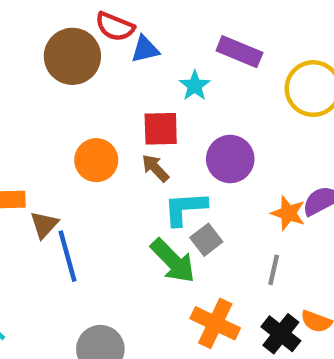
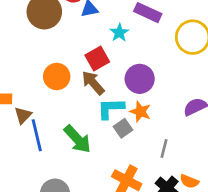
red square: (161, 129) -> (97, 59), turned -30
brown arrow: (155, 168) -> (93, 83), size x1.4
orange star: (288, 213) -> (140, 112), moved
green arrow: (173, 261) -> (77, 139), moved

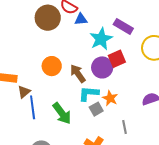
cyan star: (119, 33) -> (101, 39), size x1.6
red square: (97, 59) -> (117, 59), moved
purple circle: (140, 79) -> (102, 67), moved
gray line: (164, 148) -> (125, 127), turned -32

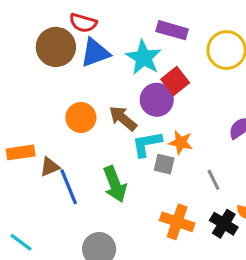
blue triangle: (81, 19) -> (95, 53), moved, size x1.5
brown triangle: (24, 92) -> (50, 167), turned 32
gray square: (96, 109) -> (164, 164), turned -32
green arrow: (62, 113) -> (115, 184), turned 30

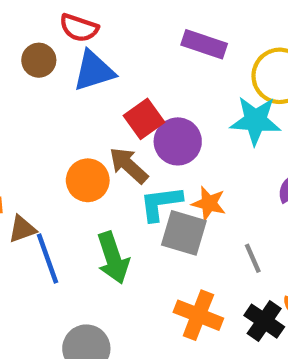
brown circle: (56, 47) -> (39, 60), size x0.6
cyan star: (144, 58) -> (255, 121), moved, turned -30
red square: (175, 81) -> (144, 119), moved
orange circle: (81, 117) -> (88, 180), moved
gray square: (164, 164) -> (184, 233), size x1.5

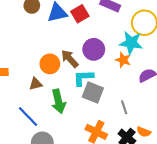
red square: (144, 119) -> (80, 14), moved
orange star: (209, 203) -> (123, 60), moved
brown triangle: (22, 229) -> (36, 84), moved
blue line: (47, 258) -> (28, 117), moved, turned -30

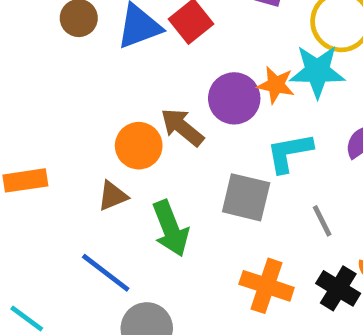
orange star: (123, 60) -> (276, 85), moved
cyan L-shape: (83, 78) -> (289, 153), moved

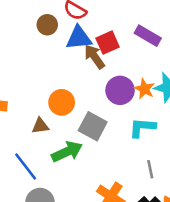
brown arrow: (182, 127) -> (95, 57), moved
gray square: (246, 197) -> (93, 126), moved
green arrow: (170, 228) -> (67, 152), turned -108

